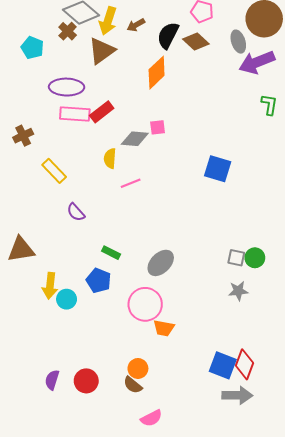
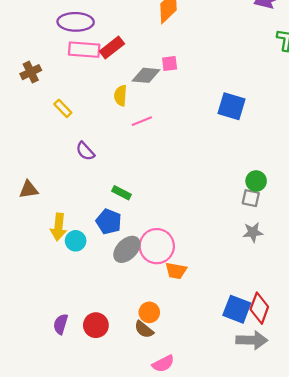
yellow rectangle: (54, 171) -> (63, 108), size x0.7
brown triangle: (21, 249) -> (29, 190), size x0.7
green circle: (255, 258) -> (256, 181), moved
gray ellipse: (161, 263) -> (127, 249), moved

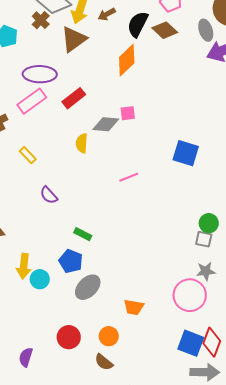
pink rectangle: (84, 50) -> (32, 101), moved, turned -40
pink line: (142, 121) -> (129, 177), moved
pink circle: (157, 246) -> (190, 295), moved
orange circle: (149, 312) -> (109, 336), moved
red circle: (96, 325) -> (69, 337), moved

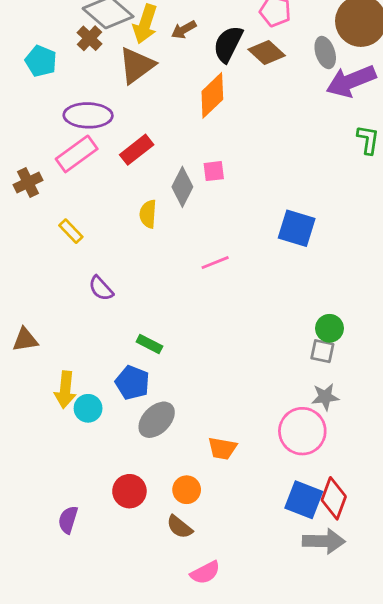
gray diamond: (106, 124) -> (182, 187), turned -68

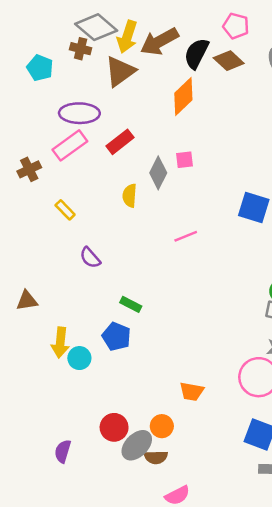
brown arrow: (184, 30) -> (159, 42), size x1.8
brown cross: (89, 38) -> (81, 49), turned -30
gray ellipse: (157, 420) -> (137, 445), moved
brown semicircle: (179, 527) -> (156, 457), turned -40

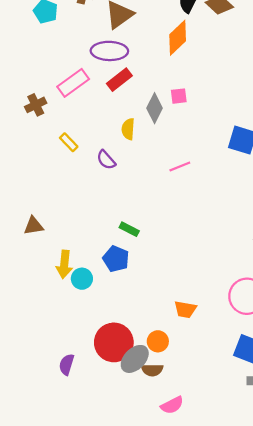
purple ellipse: (79, 113) -> (109, 51), moved
purple semicircle: (90, 258) -> (106, 160), moved
red circle: (114, 427) -> (114, 342), size x1.5

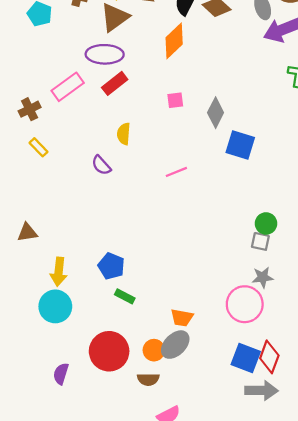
gray diamond: (155, 108) -> (216, 113), moved
yellow rectangle: (69, 142) -> (38, 147), moved
green rectangle: (129, 229) -> (125, 296), moved
cyan circle: (82, 279) -> (55, 306), moved, size x1.5
gray ellipse: (135, 359) -> (175, 345), moved

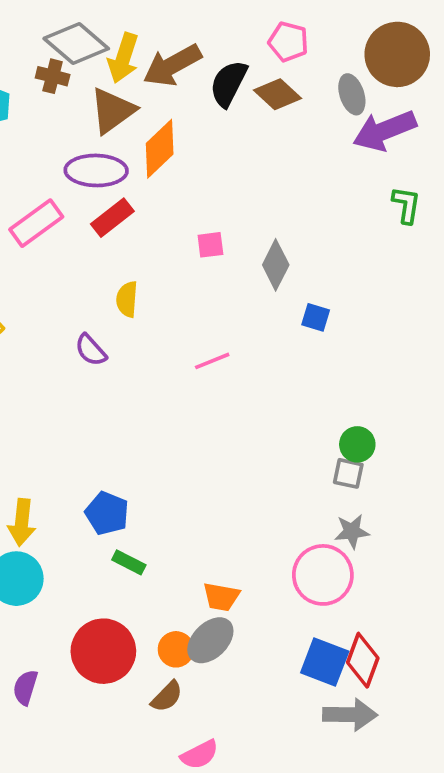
orange diamond: (174, 41) -> (160, 149), moved
blue square: (240, 145) -> (316, 317), size x0.6
brown semicircle: (148, 379) -> (167, 696), turned -45

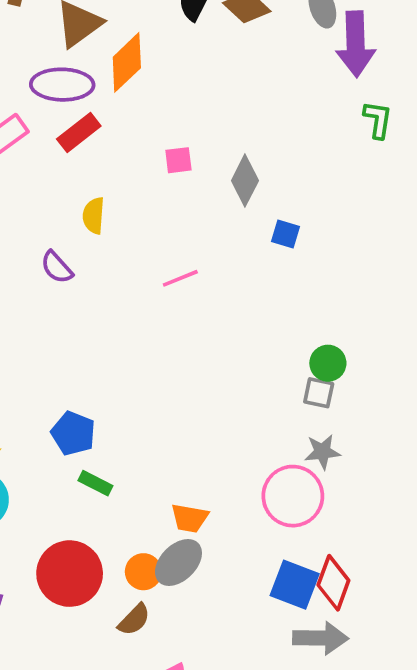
purple arrow: (385, 131) -> (356, 44), turned -70

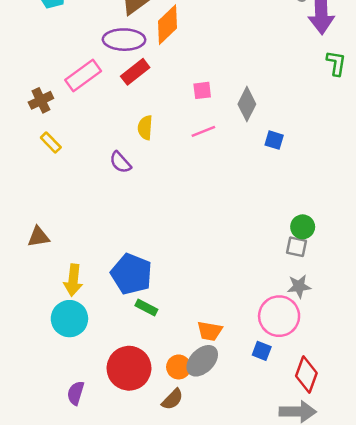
pink line: (180, 278) -> (203, 131), moved
blue pentagon: (73, 433) -> (131, 274), size x1.4
blue square: (295, 585) -> (262, 351), moved, size x0.6

